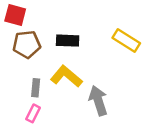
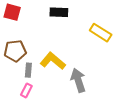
black rectangle: (68, 41) -> (59, 12), moved
brown pentagon: (27, 44) -> (15, 51), moved

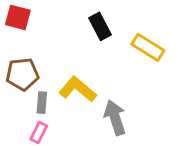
black rectangle: (59, 12) -> (100, 26), moved, turned 60

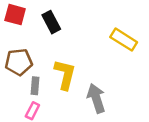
black rectangle: (100, 26) -> (51, 22), moved
yellow L-shape: (78, 89) -> (65, 75), turned 64

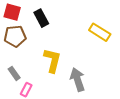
brown pentagon: (19, 62) -> (15, 36), moved
gray rectangle: (35, 86) -> (14, 73), moved, turned -40

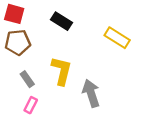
black rectangle: (41, 18) -> (61, 21), moved, turned -30
gray rectangle: (14, 73) -> (27, 79), moved

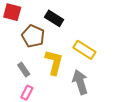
yellow rectangle: (117, 38) -> (84, 50), moved
brown pentagon: (18, 42) -> (33, 36), moved, turned 30

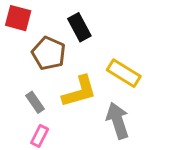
black rectangle: (54, 18) -> (79, 27), turned 30
yellow L-shape: (54, 62) -> (79, 92), turned 60

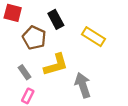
yellow rectangle: (124, 73) -> (94, 37), moved

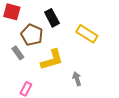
gray rectangle: (25, 72) -> (18, 53), moved
gray arrow: (83, 85) -> (77, 79), size x0.6

